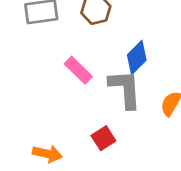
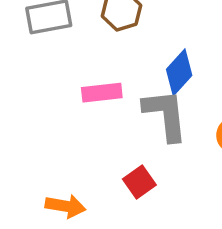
pink rectangle: (78, 70) -> (102, 93), turned -48

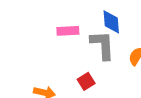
blue diamond: (179, 72) -> (111, 22), turned -50

